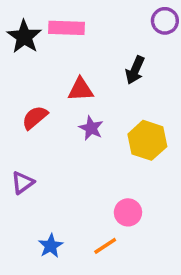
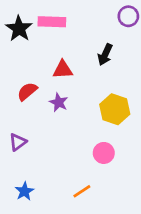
purple star: (91, 128) -> (59, 102), moved
pink circle: (128, 212) -> (104, 153), moved
blue star: (51, 246) -> (24, 191), moved

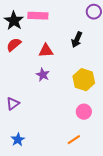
red semicircle: (27, 91) -> (14, 45), moved
pink circle: (104, 153) -> (84, 112), moved
orange line: (82, 191) -> (74, 140), moved

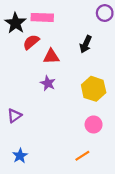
red semicircle: (14, 45) -> (31, 42), moved

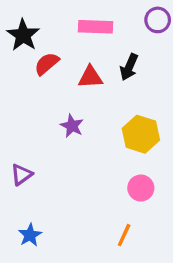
pink rectangle: (42, 17) -> (95, 27), moved
red triangle: (51, 56) -> (90, 77), moved
orange line: (82, 156) -> (124, 235), turned -32

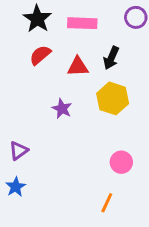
black star: (23, 35) -> (37, 19), moved
yellow hexagon: (141, 134) -> (113, 98), moved
blue star: (30, 235) -> (16, 187), moved

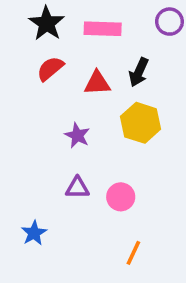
purple triangle: (18, 151) -> (77, 188), moved, turned 36
pink circle: (121, 162) -> (121, 197), moved
blue star: (16, 187) -> (34, 233), moved

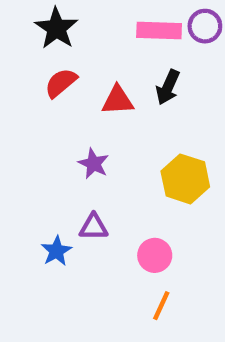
pink rectangle: (103, 29) -> (159, 30), moved
yellow hexagon: (141, 123) -> (185, 179), moved
pink circle: (121, 197) -> (155, 255), moved
blue star: (34, 233) -> (56, 251), moved

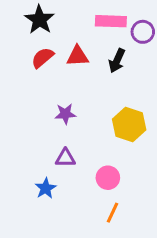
purple circle: (205, 26) -> (143, 32), moved
red triangle: (118, 100) -> (77, 56), moved
purple star: (94, 164) -> (65, 114), turned -30
blue star: (56, 251) -> (46, 188), moved

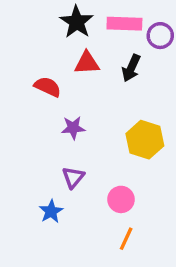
black star: (39, 20) -> (77, 22), moved
red semicircle: (43, 58) -> (48, 87), moved, turned 65
purple triangle: (65, 158) -> (73, 177), turned -50

